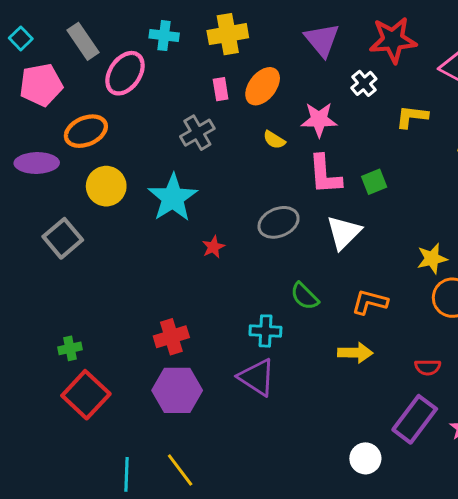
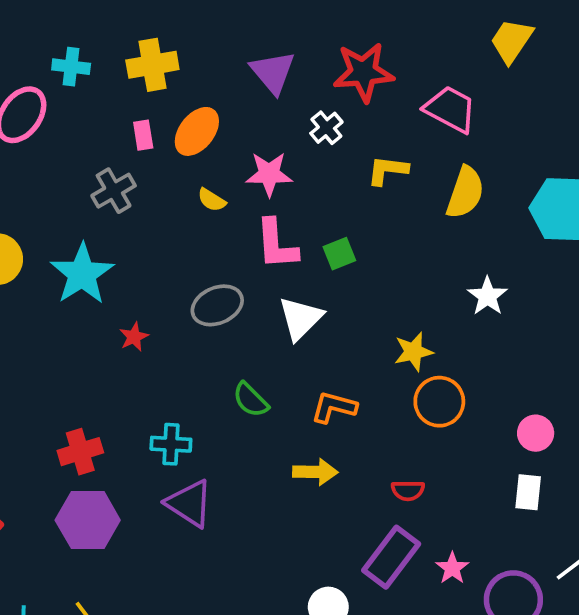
cyan cross: (265, 331) -> (171, 444), moved

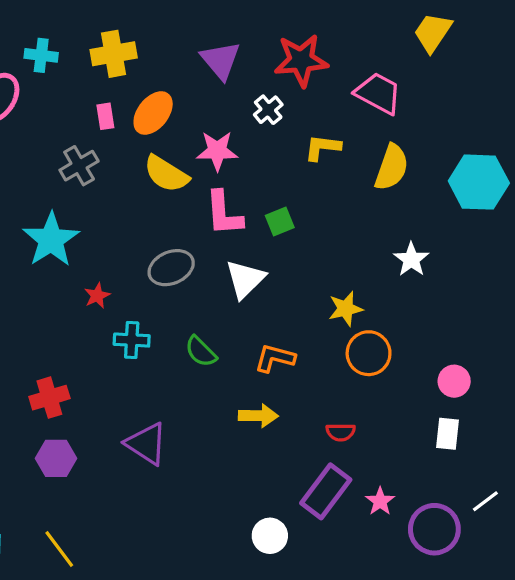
yellow semicircle: (212, 200) -> (166, 174), size x1.8
cyan cross: (171, 444) -> (132, 340), moved
purple hexagon: (88, 520) -> (56, 458), size x0.7

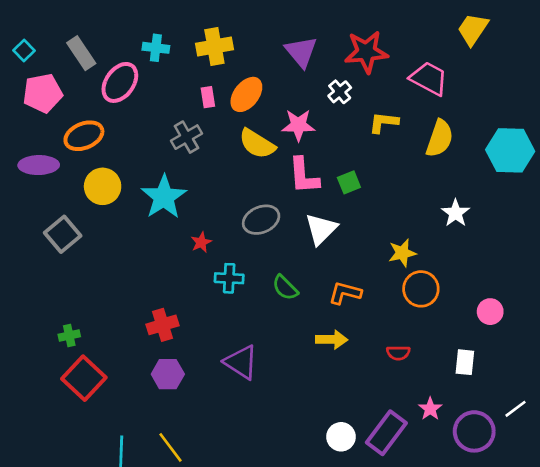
white rectangle: (448, 434) -> (465, 362), moved
purple rectangle: (326, 491) -> (386, 433), moved

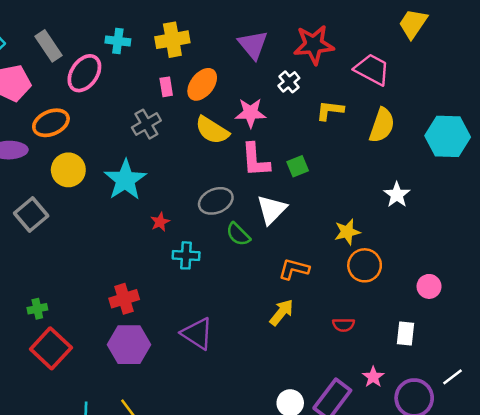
green semicircle: (285, 288) -> (238, 234), moved
yellow arrow: (332, 340) -> (282, 312), turned -52
purple hexagon: (168, 374) -> (129, 345), size x1.4

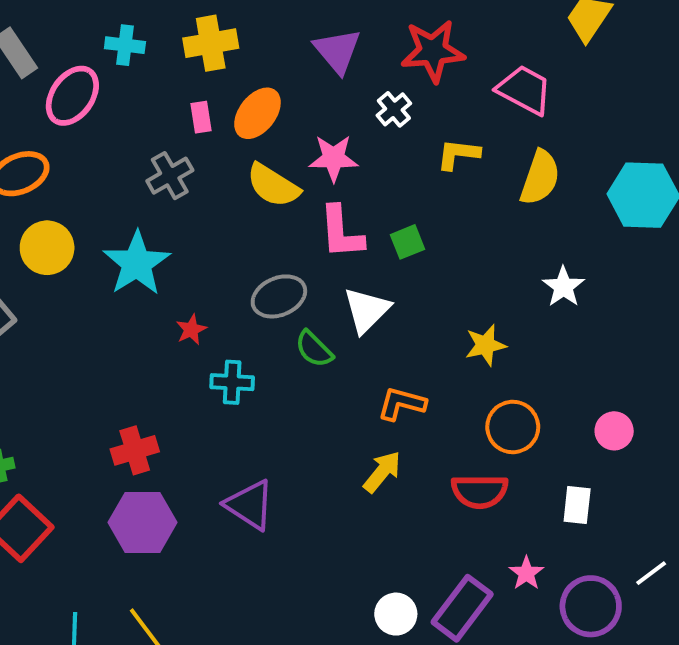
orange circle: (365, 265) -> (513, 427), moved
red semicircle: (343, 325) -> (480, 491), size x1.6

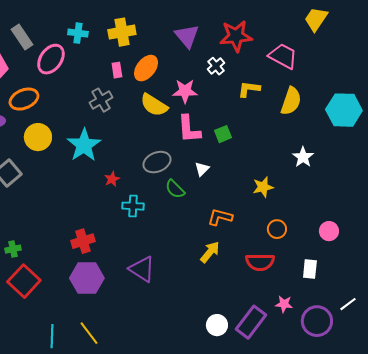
white triangle: (367, 310) -> (202, 169), size x0.6
orange circle: (513, 427) -> (277, 229), size x0.7
pink star: (526, 573) -> (284, 304), turned -30

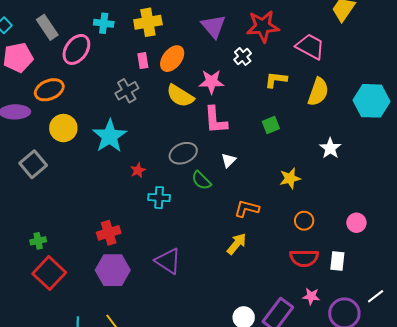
green square: (223, 134) -> (271, 125), moved
red semicircle: (260, 262) -> (304, 258), moved

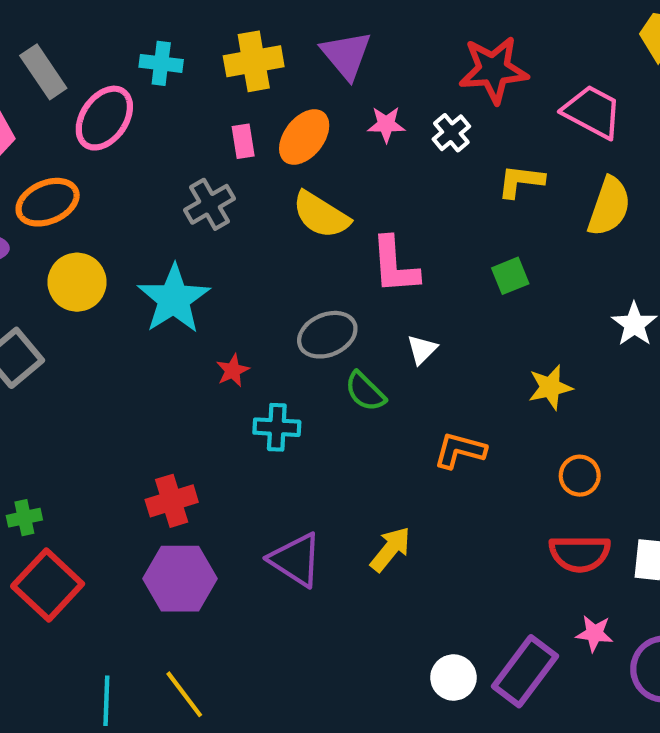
purple triangle: (213, 26) -> (346, 55), moved
pink star: (211, 82) -> (386, 124), moved, size x0.7
yellow arrow: (237, 244) -> (390, 549), moved

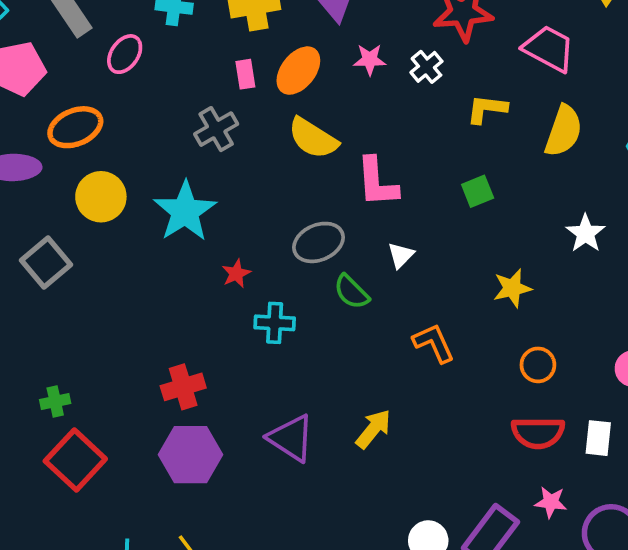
pink ellipse: (104, 118) -> (125, 54), size x0.7
orange L-shape: (460, 450) -> (434, 343), turned 51

